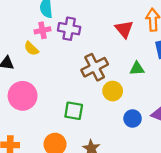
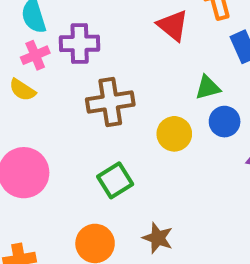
brown cross: (95, 67) -> (110, 102), moved, turned 30
green square: (74, 111) -> (115, 180), turned -30
blue circle: (133, 118) -> (225, 122), moved

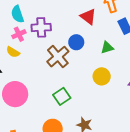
brown cross: (110, 102) -> (58, 57), turned -30
blue circle: (225, 122) -> (76, 42), moved
yellow circle: (174, 134) -> (102, 76), moved

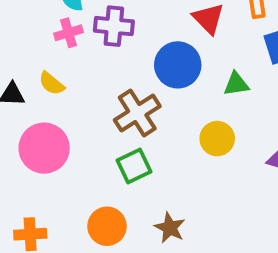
blue circle: (76, 42) -> (178, 65), size x1.5
yellow semicircle: (13, 52) -> (52, 83), moved
brown cross: (58, 57) -> (137, 113), moved

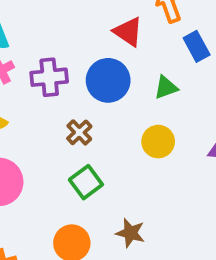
purple cross: (114, 26) -> (49, 77), moved
brown cross: (137, 113) -> (79, 132), size x0.6

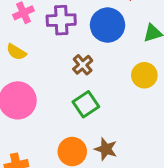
brown star: (130, 233) -> (106, 149), moved

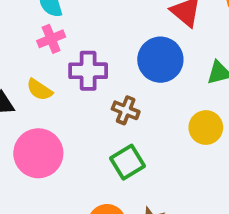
purple cross: (61, 20) -> (88, 71), moved
brown cross: (83, 65) -> (126, 110), turned -30

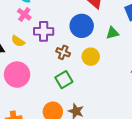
pink cross: (51, 39) -> (24, 14), turned -32
yellow circle: (206, 128) -> (91, 57), moved

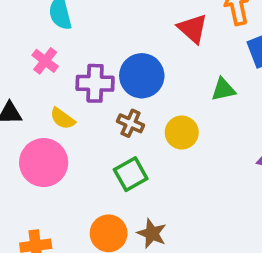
pink cross: (24, 14) -> (45, 61), moved
blue circle: (82, 26) -> (142, 76), moved
yellow semicircle: (18, 41) -> (63, 118), moved

